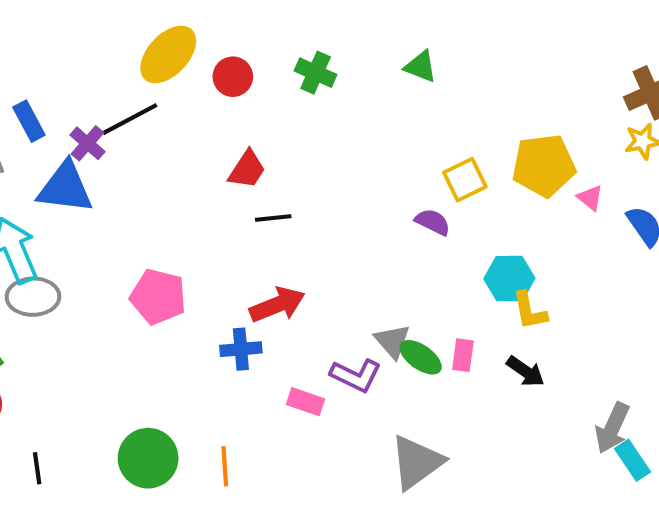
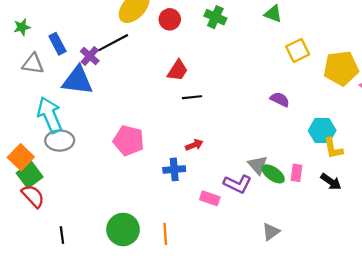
yellow square: (465, 180) -> (298, 50), moved
red arrow: (277, 305) -> (194, 145), size x0.6
gray triangle: (417, 462) -> (271, 232), size x0.6

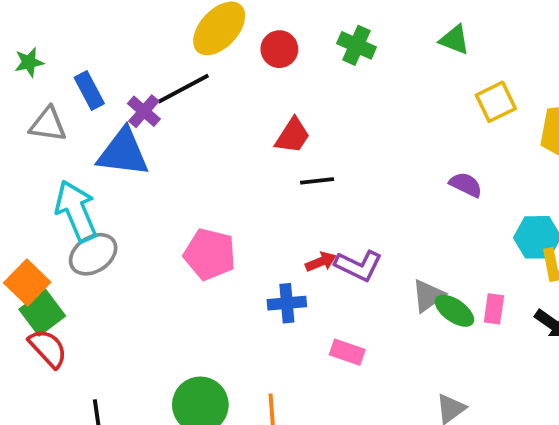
gray ellipse: (60, 141) -> (93, 254), turned -32
gray triangle: (258, 165) -> (428, 296), turned 35
purple L-shape: (238, 184) -> (358, 266), moved

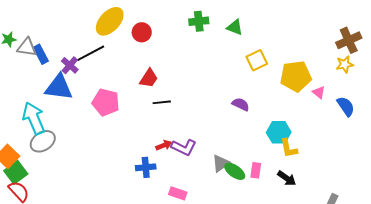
green cross: (357, 45) -> (199, 21), moved, turned -30
gray triangle: (48, 124) -> (27, 47), moved
pink pentagon: (210, 254) -> (106, 102), moved

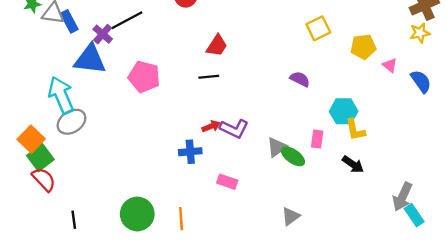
yellow pentagon: (296, 76) -> (363, 47), size x0.7
red trapezoid: (149, 78) -> (217, 46), moved
pink rectangle: (256, 170) -> (317, 139), moved

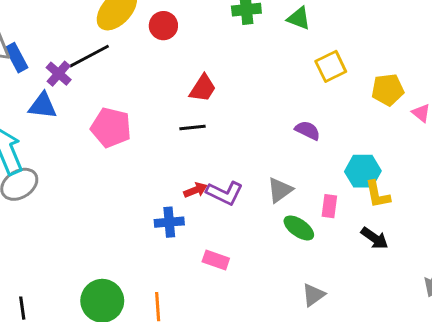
blue triangle: (90, 59) -> (43, 106), size x0.7
gray triangle: (277, 147) -> (280, 190), moved
gray triangle: (291, 216) -> (313, 295), moved

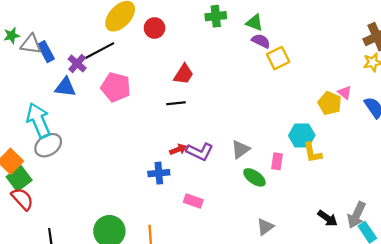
yellow pentagon: (388, 90) -> (330, 103), moved, turned 30
pink pentagon: (111, 128) -> (116, 87), moved
purple semicircle: (308, 130) -> (261, 41), moved
black arrow: (375, 238) -> (328, 218), moved

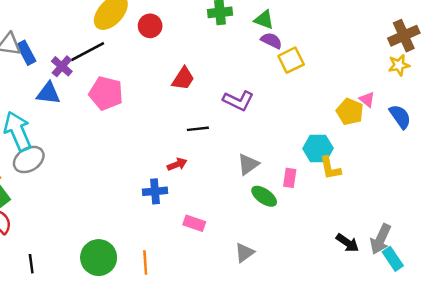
black line: (176, 103) -> (198, 129), moved
purple L-shape: (200, 152) -> (238, 101), moved
gray triangle: (265, 227) -> (244, 253), moved

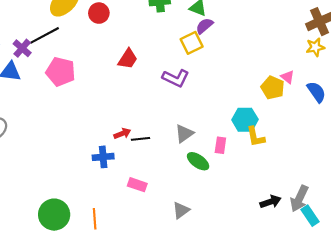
purple semicircle: (271, 41) -> (204, 26), turned -66
yellow square: (291, 60) -> (192, 43), moved
black line: (198, 129) -> (140, 139), moved
black arrow: (347, 243) -> (271, 202), turned -54

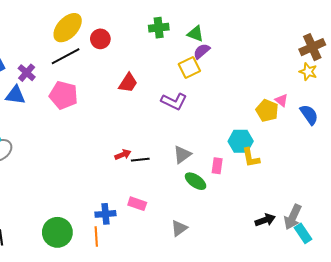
black line: (45, 35) -> (66, 56), moved
yellow star: (315, 47) -> (308, 72), turned 30
blue cross: (103, 157) -> (105, 214), moved

